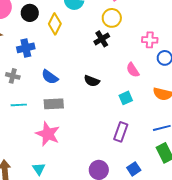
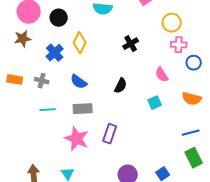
yellow circle: (112, 18) -> (172, 23), moved
yellow diamond: (55, 24) -> (80, 43), moved
blue cross: (26, 48) -> (55, 53), turned -30
black semicircle: (92, 81) -> (121, 86), turned -84
purple rectangle: (121, 132) -> (110, 134), moved

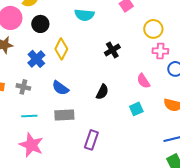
pink star: (77, 139) -> (31, 145), moved

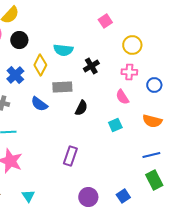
cyan semicircle: (84, 15) -> (63, 50), moved
pink cross: (160, 51) -> (129, 72), moved
gray rectangle: (64, 115) -> (62, 87), moved

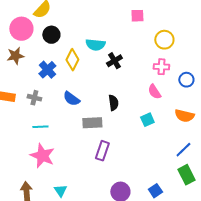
pink square: (105, 21) -> (137, 16), turned 32
black cross: (91, 66) -> (114, 61), moved
gray rectangle: (62, 87) -> (92, 123), moved
black semicircle: (81, 108) -> (113, 103), turned -35
blue line: (151, 155) -> (183, 150), turned -30

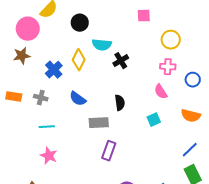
black circle: (51, 35) -> (80, 23), moved
pink star: (42, 156) -> (49, 156), size x0.7

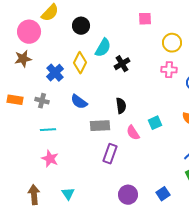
cyan semicircle: (102, 45) -> (103, 48), turned -66
pink semicircle: (161, 92) -> (133, 133), moved

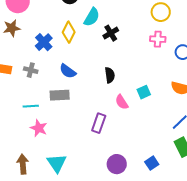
gray rectangle: (100, 126) -> (60, 95), moved
cyan line: (48, 130) -> (31, 106), moved
cyan triangle: (68, 194) -> (57, 163), size x1.5

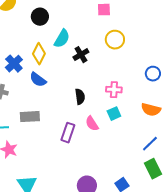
yellow circle: (161, 12) -> (115, 40), moved
pink cross: (158, 39) -> (114, 90), moved
blue semicircle: (68, 71) -> (38, 80), moved
purple rectangle: (99, 123) -> (68, 133), moved

